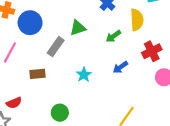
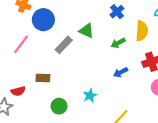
green triangle: (78, 28) -> (87, 31), turned 35
brown rectangle: (38, 74) -> (43, 78), moved
cyan star: (84, 75) -> (90, 96), moved

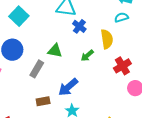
blue arrow: (120, 72) -> (68, 87), moved, size x1.5
brown rectangle: (43, 78) -> (43, 101), moved

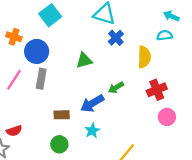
green triangle: (55, 51) -> (84, 60), turned -35
green arrow: (87, 56) -> (116, 88), moved
gray rectangle: (37, 69) -> (41, 79), moved, turned -30

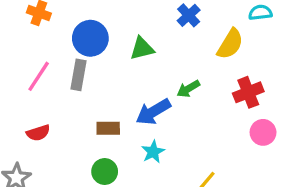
blue circle: (37, 51) -> (90, 38), moved
yellow semicircle: (144, 57) -> (230, 44), turned 30
red semicircle: (14, 131) -> (38, 133), moved

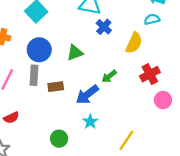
brown rectangle: (108, 128) -> (56, 87), moved

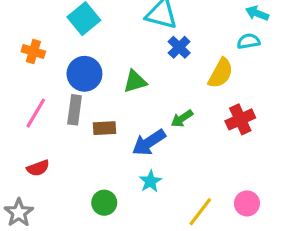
pink circle: (163, 100) -> (247, 203), moved

